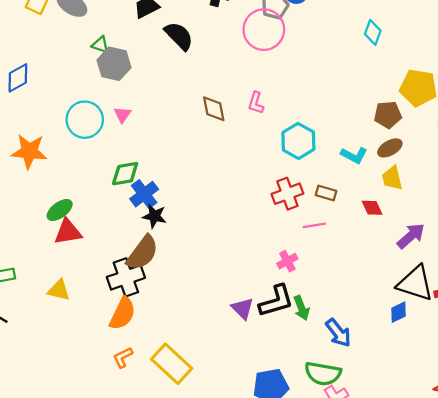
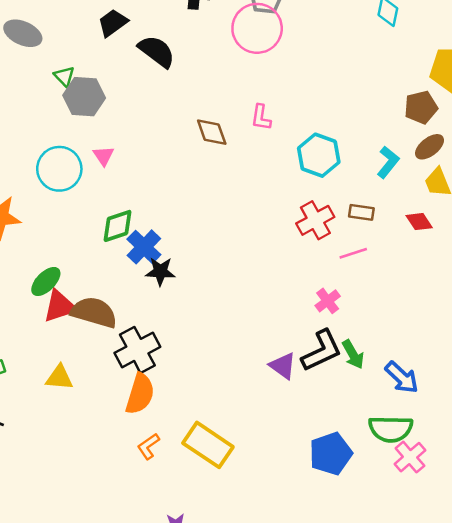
green triangle: (100, 45) -> (64, 76), turned 36
cyan L-shape: (354, 155) -> (388, 162), turned -70
brown semicircle: (142, 253) -> (94, 312), moved, turned -102

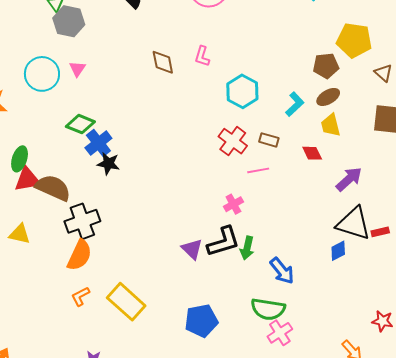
red cross: (315, 220) -> (233, 141), turned -32
green diamond: (117, 226) -> (80, 124), turned 32
green ellipse: (46, 281) -> (20, 159), turned -35
green arrow: (353, 354) -> (247, 248), turned 35
blue pentagon: (331, 454) -> (201, 321), moved

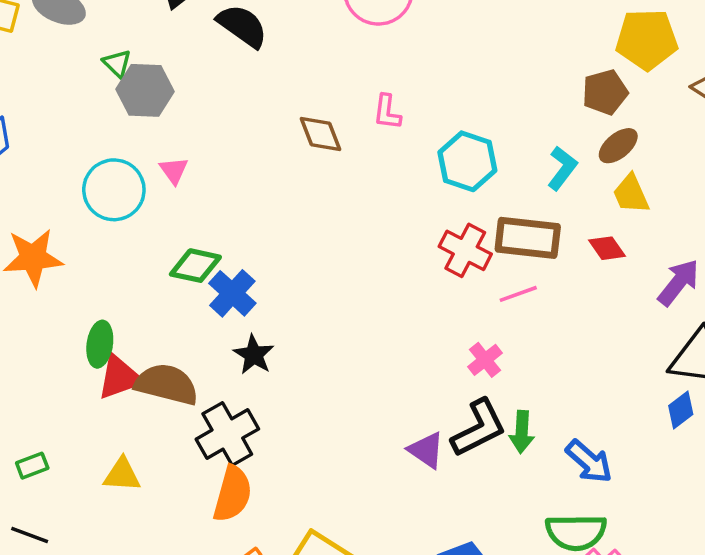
brown rectangle: (269, 140) -> (528, 238), size x1.8
black star: (108, 164) -> (254, 355), moved, turned 30

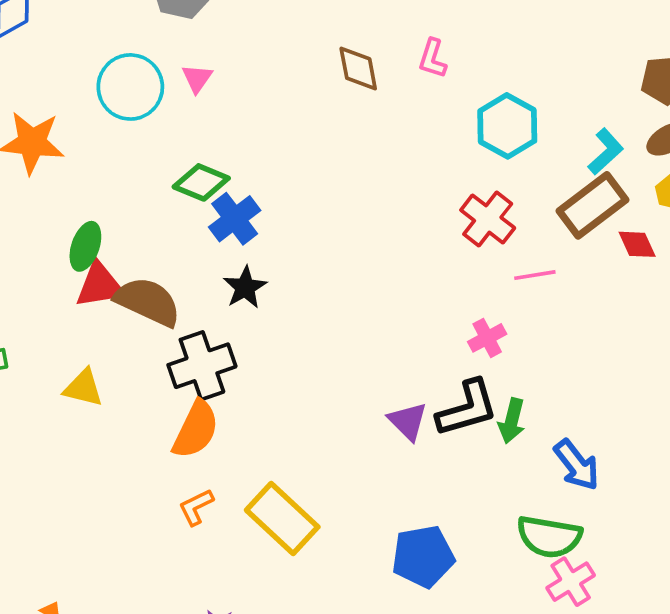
brown rectangle: (528, 238) -> (592, 205), moved, turned -54

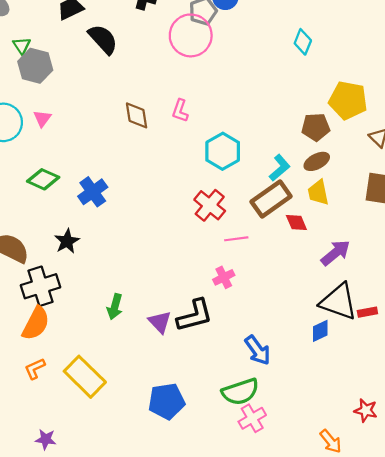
blue cross: (235, 219) -> (93, 192), moved
pink cross: (487, 338) -> (224, 277), moved
green arrow: (512, 421) -> (115, 307), moved
green semicircle: (549, 537) -> (240, 392), turned -30

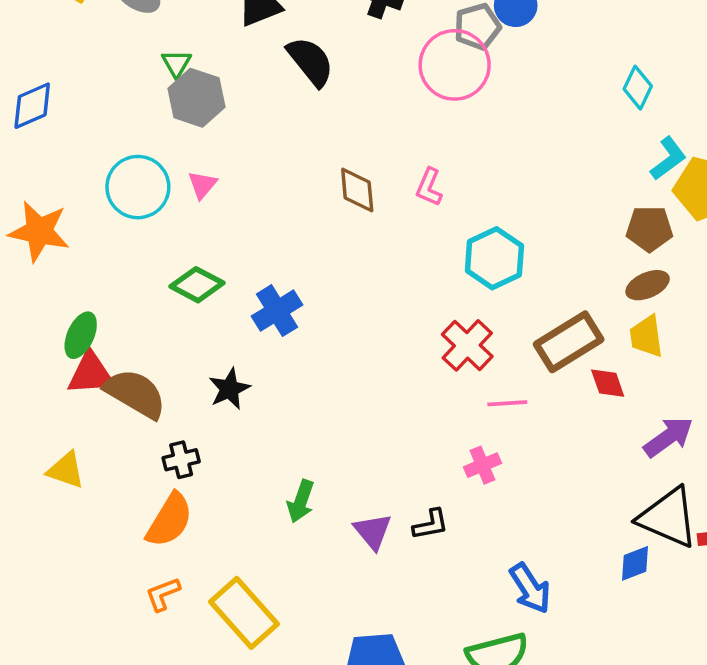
cyan L-shape: (280, 168) -> (668, 159), moved
black cross: (41, 286) -> (181, 460), size x0.6
black L-shape: (195, 315) -> (431, 524), size x0.6

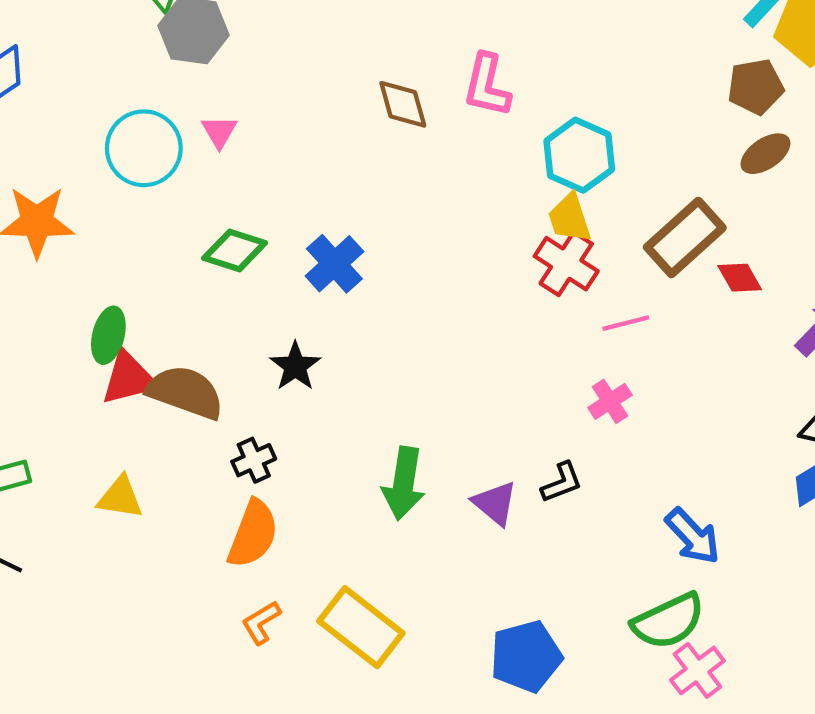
pink L-shape: (429, 187) -> (487, 85), size x1.4
yellow trapezoid: (646, 336) -> (570, 218), moved
green arrow: (301, 501) -> (404, 483), size x1.4

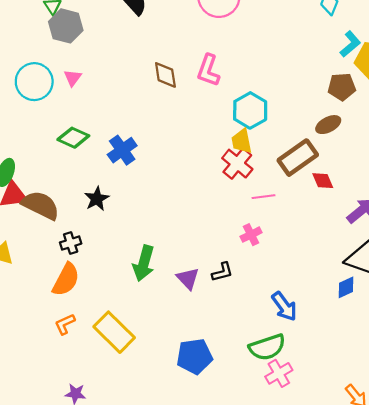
brown ellipse: (765, 154) -> (328, 125), moved

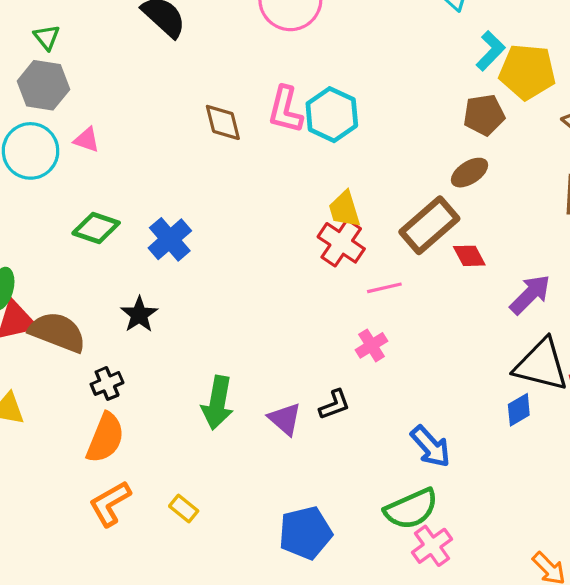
gray hexagon: (66, 26) -> (43, 85), moved
pink triangle: (73, 78) -> (87, 140), turned -42
cyan hexagon: (250, 110) -> (332, 115), moved
orange L-shape: (65, 324) -> (110, 504), size x1.4
yellow rectangle: (114, 332) -> (184, 509), size x0.5

